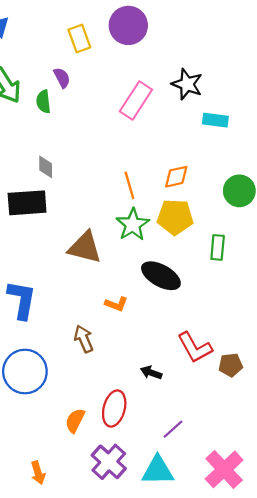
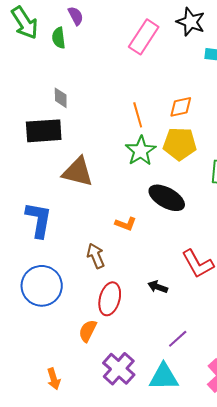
brown triangle: (85, 247) -> (78, 172), moved
red ellipse: (114, 409) -> (110, 299), moved

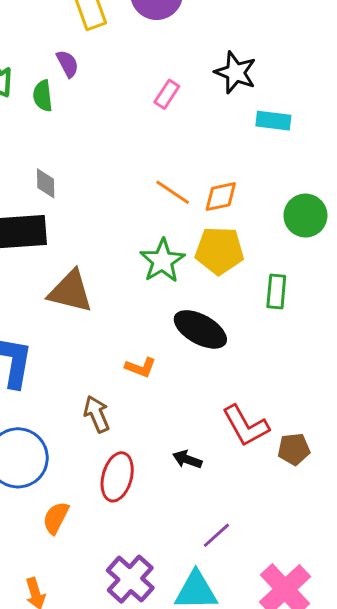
pink rectangle: (144, 37) -> (167, 94), size x0.6
orange line: (138, 115) -> (173, 192), moved, turned -40
orange semicircle: (88, 331) -> (56, 518), moved

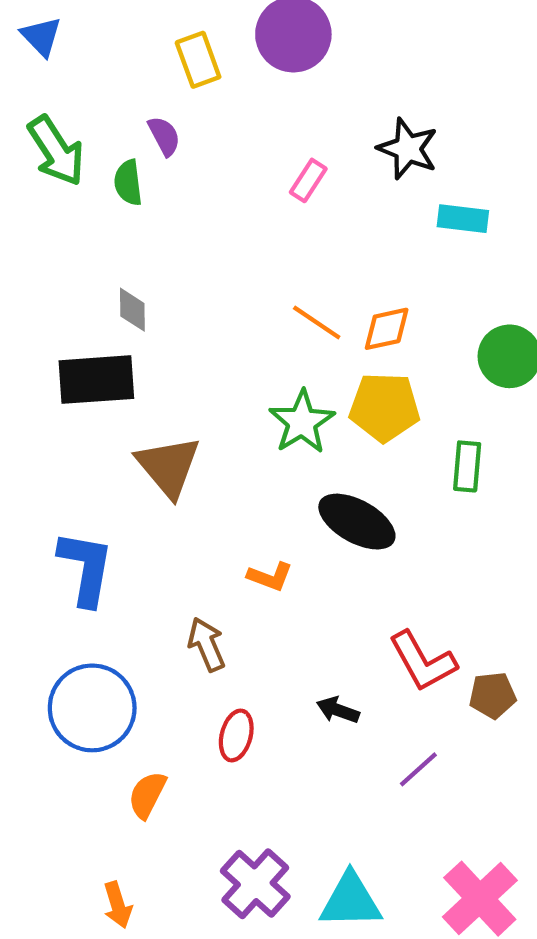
brown triangle: (70, 291) -> (168, 466), turned 36
red ellipse: (117, 477) -> (236, 735), size x0.7
purple line: (216, 535) -> (418, 769), moved

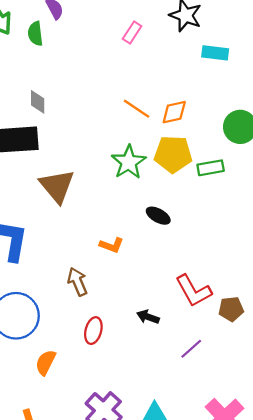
green rectangle: (467, 466) -> (211, 168), moved, turned 75
black ellipse: (357, 522) -> (158, 216), size x0.6

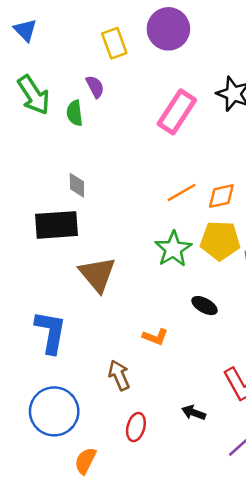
pink rectangle: (132, 32) -> (177, 112), size x1.8
orange line: (137, 109) -> (182, 192), turned -64

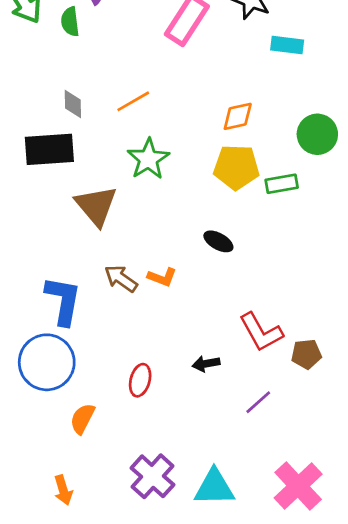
orange line: (182, 192) -> (133, 101), moved
green star: (173, 249) -> (148, 159), moved
blue L-shape: (51, 332) -> (63, 300), moved
brown arrow: (119, 375) -> (121, 279), moved, turned -32
black arrow: (194, 413) -> (206, 364), turned -30

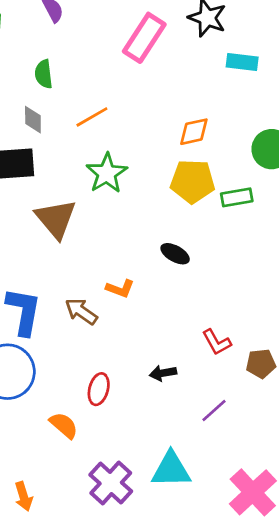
green semicircle: (70, 22) -> (44, 74), moved
brown arrow: (121, 279) -> (81, 311), moved
red L-shape: (261, 332) -> (217, 342), size x0.7
orange semicircle: (82, 419) -> (64, 425), moved, turned 104
cyan triangle: (214, 487) -> (171, 470), moved

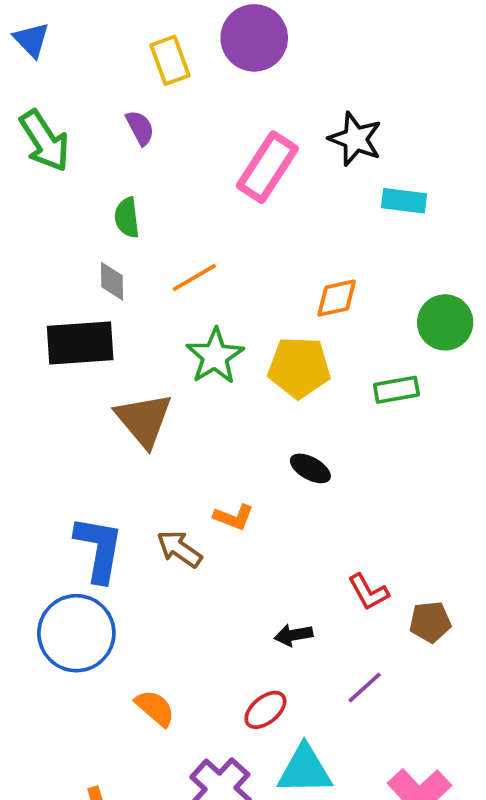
yellow pentagon: (193, 181) -> (299, 367), moved
red ellipse: (99, 389) -> (265, 710), moved, turned 36

